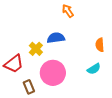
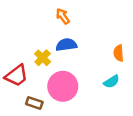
orange arrow: (68, 11) -> (63, 16), moved
brown rectangle: (29, 87) -> (34, 103), turned -48

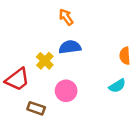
pink circle: (63, 86) -> (66, 91), size x0.7

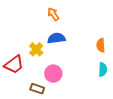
cyan semicircle: (117, 86) -> (103, 70), moved, turned -56
brown rectangle: (36, 108) -> (37, 89), moved

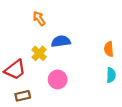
orange arrow: (53, 14) -> (39, 18), moved
brown rectangle: (37, 89) -> (23, 96), moved, turned -32

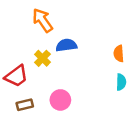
orange arrow: (39, 18) -> (43, 20), size x1.5
pink circle: (58, 79) -> (60, 100), moved

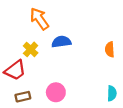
yellow cross: (43, 58) -> (31, 49), moved
cyan semicircle: (121, 82) -> (112, 93), moved

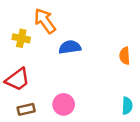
yellow cross: (31, 49) -> (21, 38), moved, turned -32

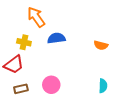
yellow cross: (21, 38) -> (24, 42), moved
orange semicircle: (125, 56) -> (101, 45), turned -72

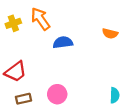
yellow cross: (24, 42) -> (13, 23), moved, turned -32
orange semicircle: (101, 45) -> (110, 33), moved

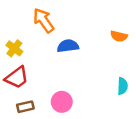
yellow cross: (13, 23) -> (14, 48), moved, turned -32
cyan semicircle: (115, 95) -> (122, 86), moved

